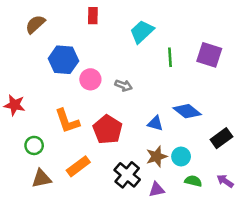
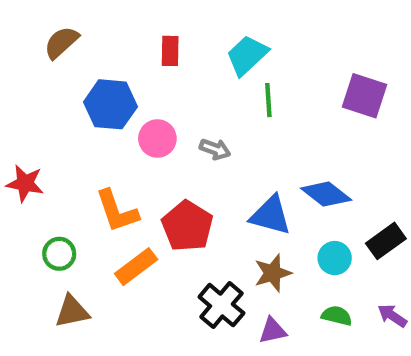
red rectangle: (93, 16) -> (170, 51), moved
green line: (170, 57) -> (268, 100), moved
blue triangle: (155, 123) -> (271, 215), size x1.5
cyan circle: (181, 156) -> (335, 258), moved
orange rectangle: (78, 166) -> (136, 267), moved

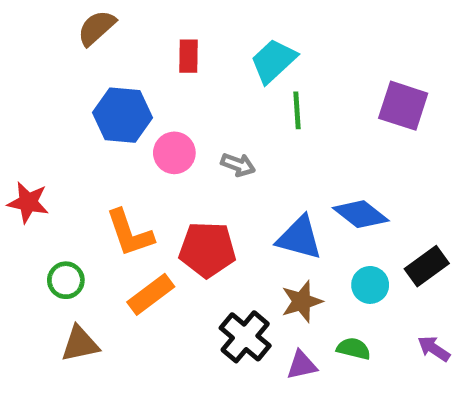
brown semicircle: (61, 42) -> (97, 28), moved
red pentagon: (187, 226) -> (207, 250), turned -30
green semicircle: (337, 316) -> (354, 349), moved

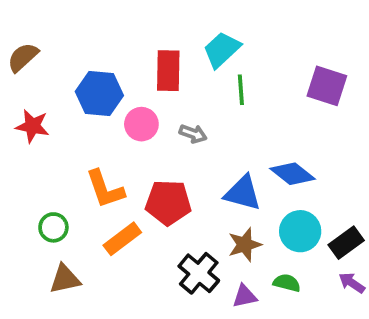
brown semicircle: (97, 28) -> (23, 57), moved
red rectangle: (189, 56) -> (168, 71), moved, size x1.5
red star: (28, 202) -> (32, 126), moved
black rectangle: (427, 266) -> (346, 243), moved
cyan circle: (370, 285) -> (300, 231), size x1.4

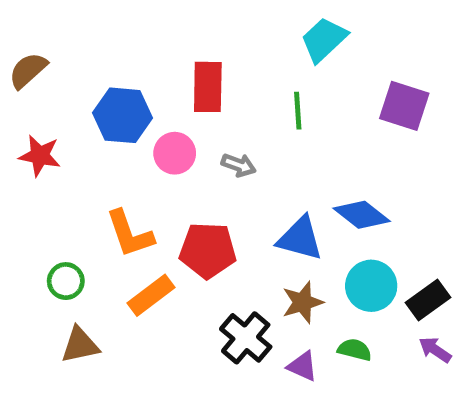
cyan trapezoid: (222, 50) -> (324, 40), moved
purple triangle: (245, 296) -> (302, 366), turned 36

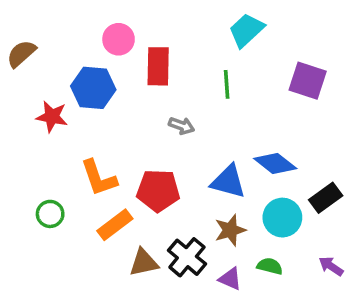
pink circle: (175, 153) -> (119, 39), moved
red star: (40, 156) -> (52, 117), moved
black rectangle: (428, 300) -> (326, 198), moved
brown triangle: (80, 345) -> (144, 263), moved

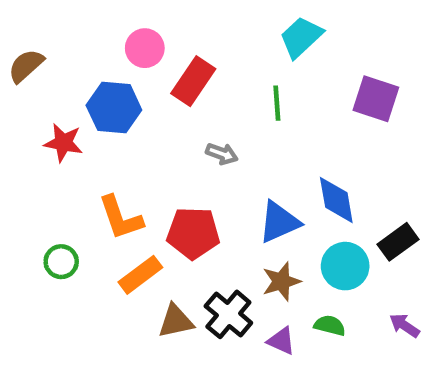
red rectangle: (158, 66) -> (193, 81), turned 33
blue diamond: (275, 164) -> (336, 200), turned 42
blue triangle: (228, 182) -> (279, 222), turned -39

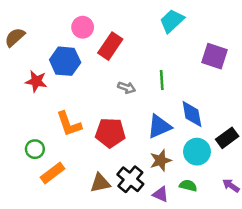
green line: (277, 103) -> (162, 80), moved
orange rectangle: (140, 275) -> (52, 173), moved

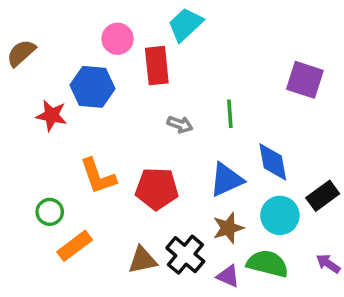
cyan trapezoid: (172, 21) -> (185, 24), moved
red rectangle: (110, 46) -> (157, 66), turned -40
green semicircle: (188, 186) -> (267, 264), size x1.6

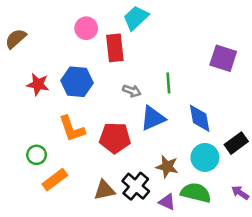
blue hexagon: (93, 87) -> (77, 82), moved
blue triangle: (226, 180) -> (153, 118), moved
brown star: (228, 228) -> (167, 167), turned 30

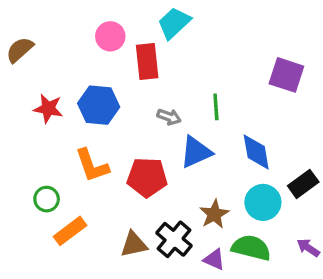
brown star: (167, 167) -> (214, 214), turned 30

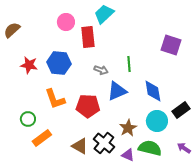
brown triangle: (134, 244) -> (80, 146), turned 42

